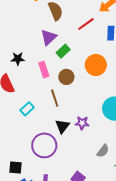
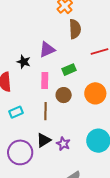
purple triangle: (49, 37) -> (47, 50), moved

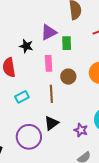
green rectangle: (69, 70) -> (67, 43), moved, turned -64
purple star: (63, 144) -> (81, 130), moved

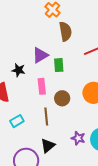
purple star: (81, 130) -> (78, 138), moved

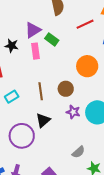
green rectangle: (59, 65) -> (52, 39), turned -48
pink rectangle: (42, 86) -> (35, 51), moved
brown circle: (62, 98) -> (66, 89), moved

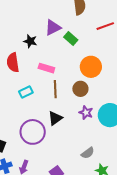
pink rectangle: (35, 51) -> (46, 68), moved, turned -70
orange circle: (87, 66) -> (91, 67), moved

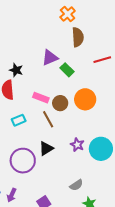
black star: (30, 41) -> (16, 70), moved
brown line: (55, 89) -> (48, 119), turned -30
brown circle: (80, 89) -> (60, 103), moved

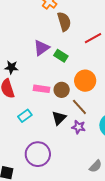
brown line: (48, 119) -> (79, 107), moved
purple star: (77, 145) -> (79, 127), moved
black triangle: (46, 148) -> (59, 118), moved

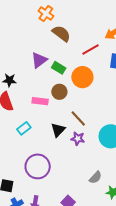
brown semicircle: (64, 22) -> (61, 33), turned -36
orange circle: (85, 81) -> (82, 77), moved
brown circle: (62, 90) -> (59, 92), moved

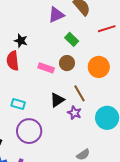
purple triangle: (39, 60) -> (56, 15), moved
orange circle: (82, 77) -> (99, 67), moved
cyan rectangle: (24, 128) -> (18, 104), moved, turned 40

